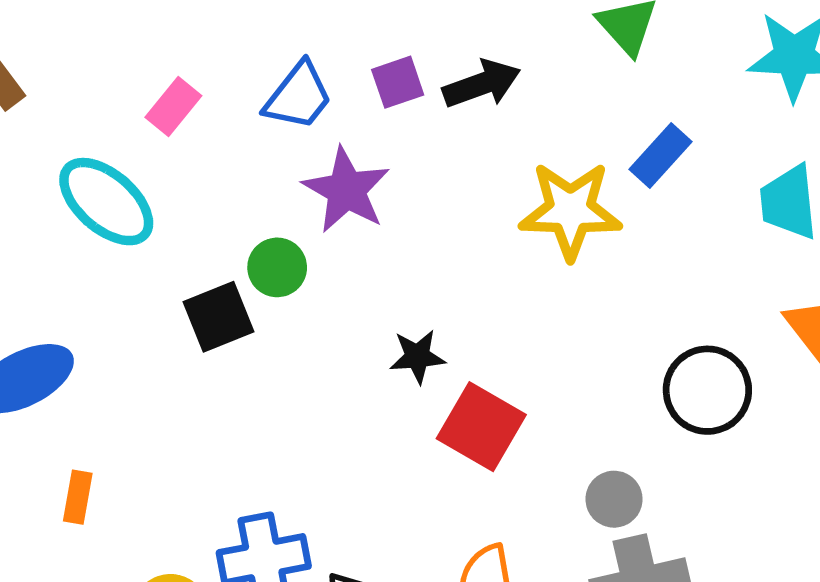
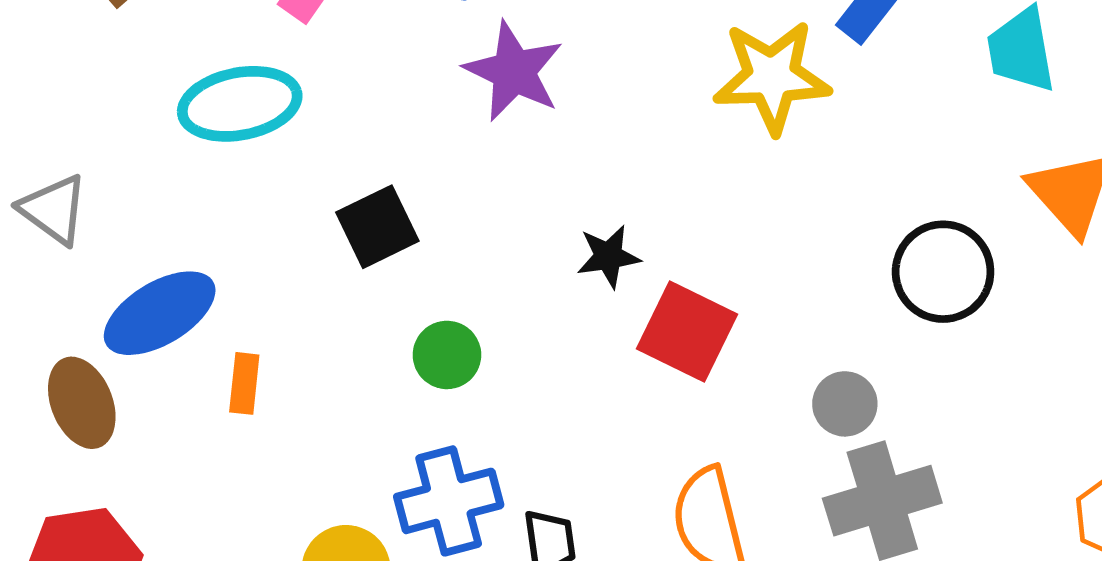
cyan ellipse: (106, 202) -> (240, 104), turned -48
green circle: (277, 267) -> (447, 355), moved
orange rectangle: (78, 497) -> (244, 383), moved

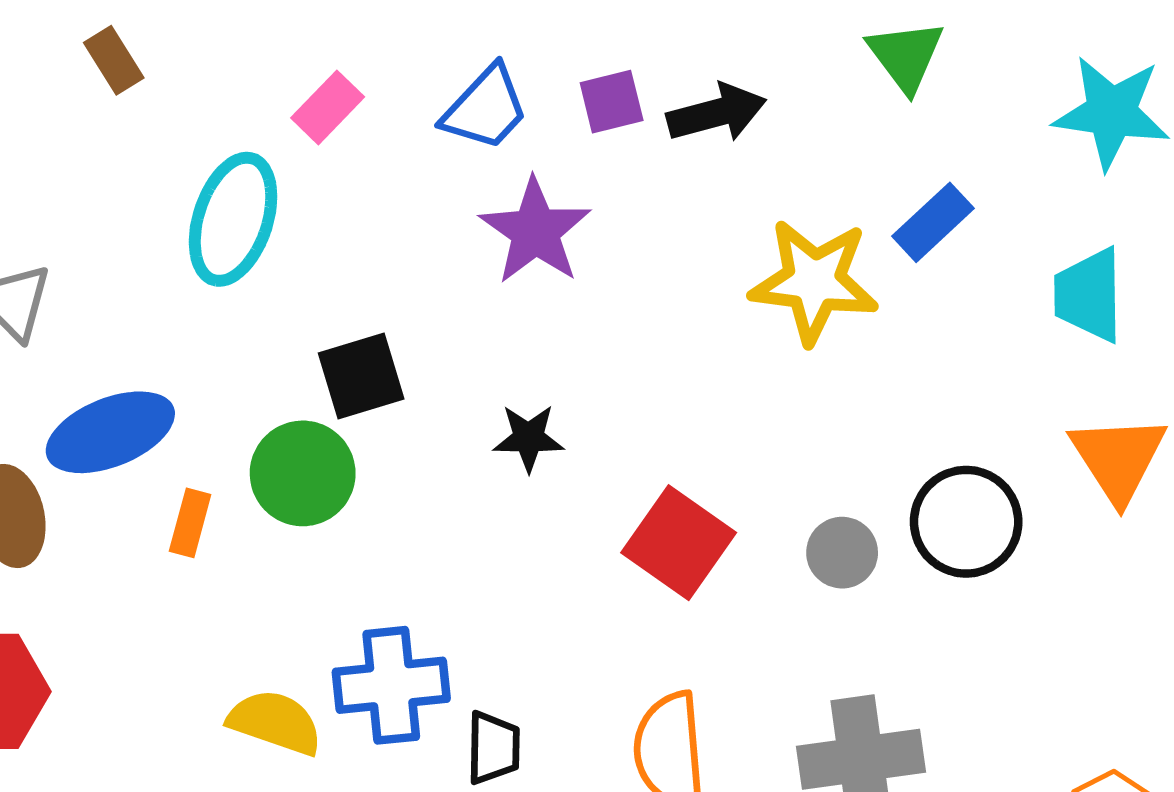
cyan ellipse: (240, 104) -> (233, 219), turned -70
black star: (608, 256) -> (528, 438), moved
green circle: (447, 355) -> (303, 473), moved, size x1.4
gray circle: (845, 404) -> (842, 553), moved

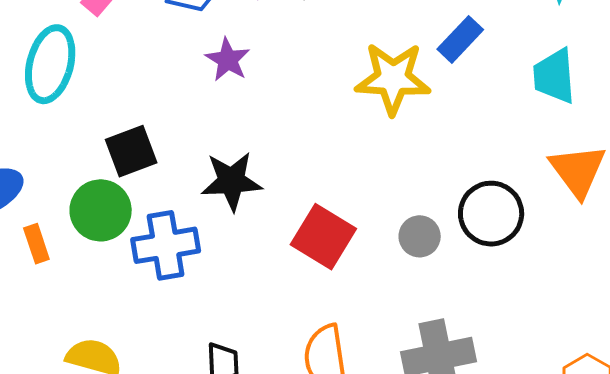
purple star: (535, 231) -> (228, 60), size x0.7
black star: (528, 438) -> (231, 181), size x1.5
orange rectangle: (190, 523) -> (36, 244), turned -30
blue cross: (391, 685) -> (166, 245), moved

